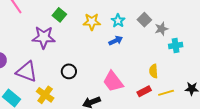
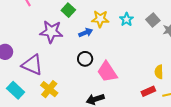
blue arrow: (116, 41) -> (86, 33), moved
black circle: (69, 71) -> (85, 59), moved
pink trapezoid: (113, 82) -> (107, 72), moved

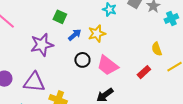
green square: (68, 10) -> (60, 17), moved
yellow star: (100, 19) -> (97, 34), moved
red rectangle: (148, 91) -> (144, 72), moved

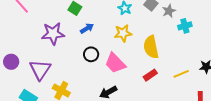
yellow star: (97, 34) -> (123, 33), moved
yellow semicircle: (157, 49) -> (151, 47), moved, size x1.6
purple triangle: (34, 82) -> (40, 70), turned 50

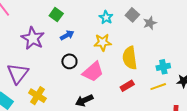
cyan cross: (185, 26) -> (163, 67), moved
purple star: (53, 34) -> (33, 38), turned 30
pink trapezoid: (115, 63) -> (93, 72), turned -90

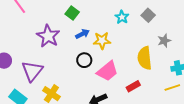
gray star: (150, 23) -> (164, 41), moved
yellow star: (103, 42) -> (102, 41), moved
red rectangle: (127, 86) -> (133, 86), moved

